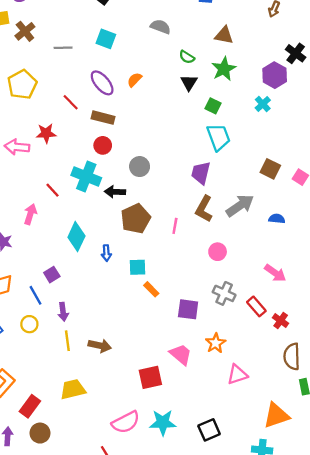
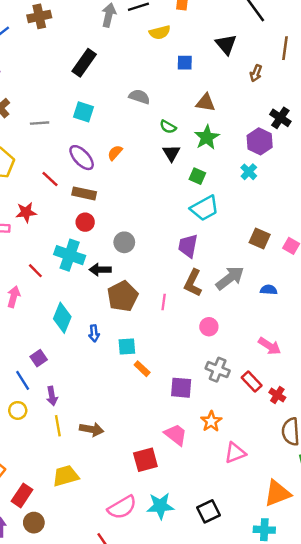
cyan trapezoid: (219, 137) -> (205, 208), turned 84

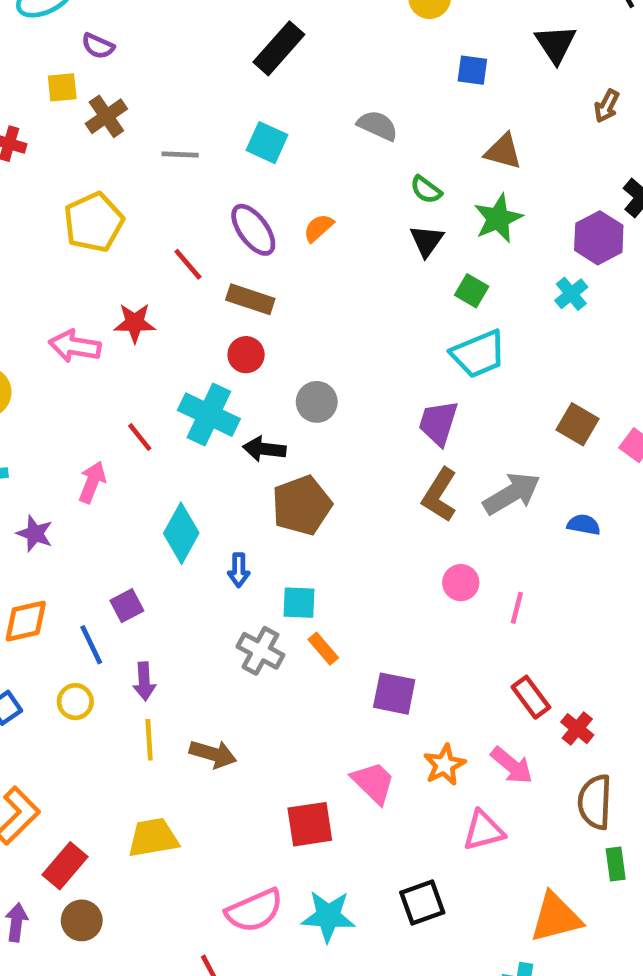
pink line: (164, 302) -> (517, 608), moved
pink arrow: (270, 346) -> (512, 765), moved
gray cross: (218, 370) -> (260, 651), moved
black square: (208, 511) -> (422, 902), moved

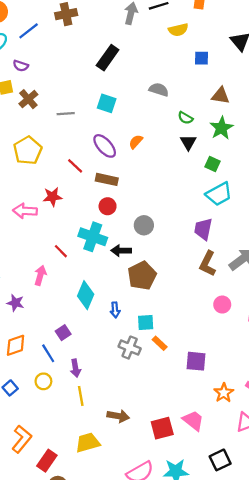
brown arrow: (213, 754) -> (118, 416), moved
pink trapezoid: (373, 783) -> (193, 421), moved

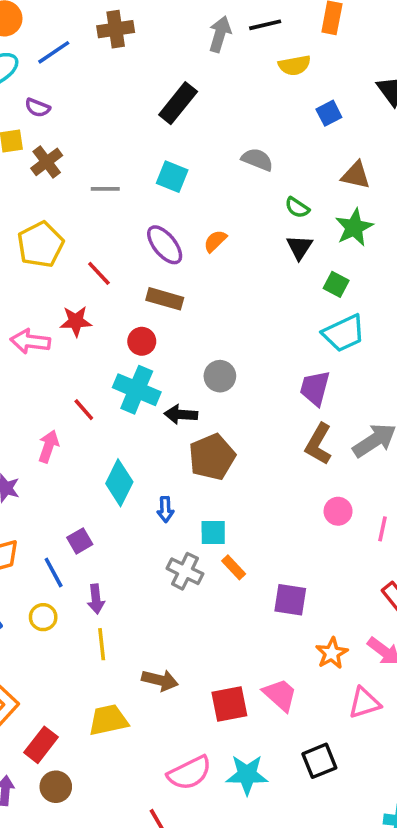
blue square: (201, 58) -> (329, 113), turned -32
red line: (75, 166) -> (99, 273), moved
red circle: (108, 206) -> (142, 341), moved

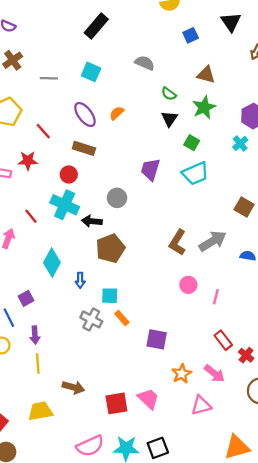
purple trapezoid: (315, 388) -> (150, 169), moved
black square: (319, 761) -> (158, 448), moved

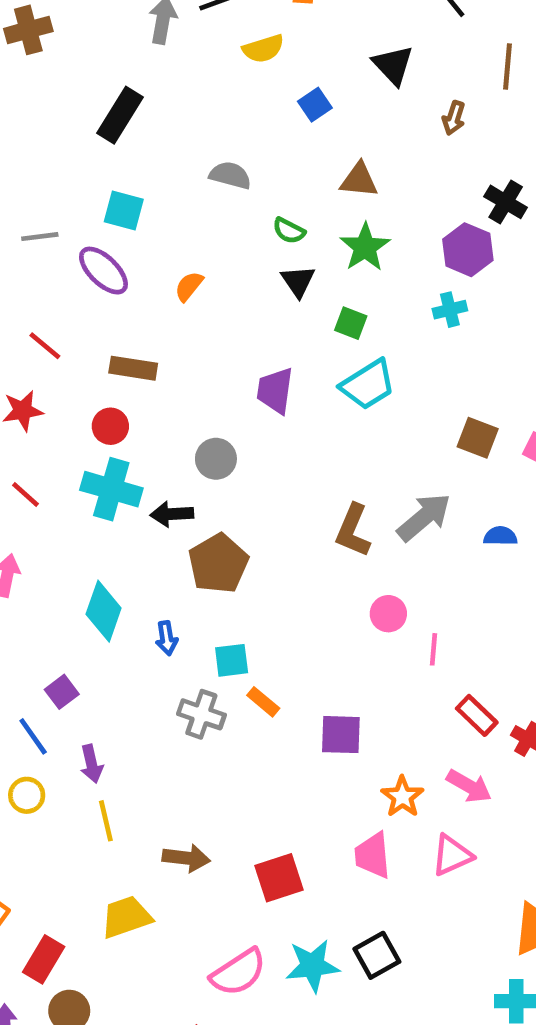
purple ellipse: (85, 115) -> (103, 271), moved
cyan cross: (240, 143) -> (450, 310), turned 35
red line: (31, 216) -> (25, 494), moved
pink line: (216, 297) -> (434, 649), moved
pink trapezoid: (148, 399) -> (373, 855), moved, turned -130

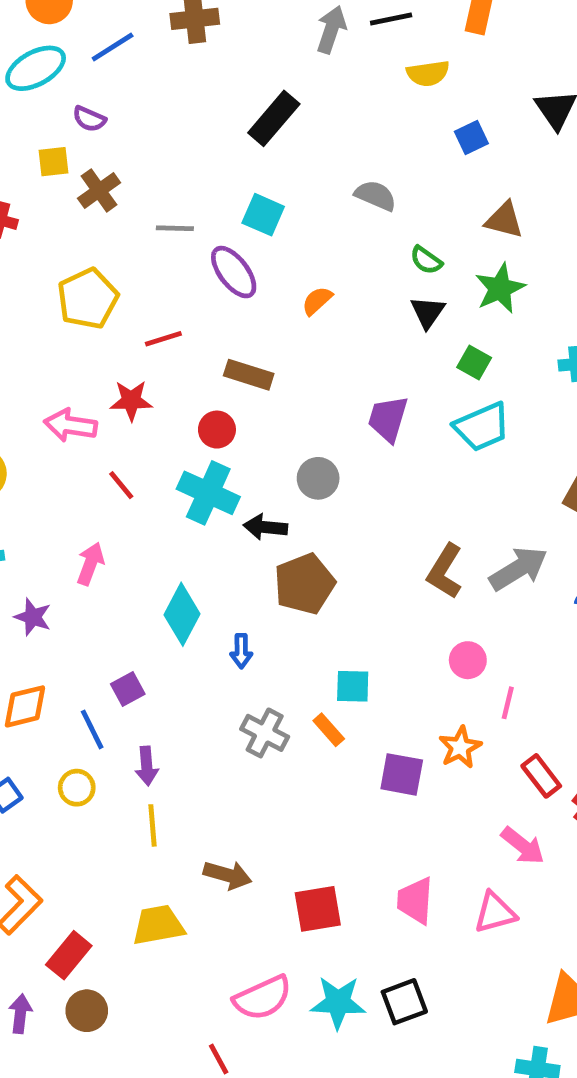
red line: (45, 346) -> (163, 339), turned -66
cyan square: (232, 660) -> (353, 686), moved
orange star: (402, 797) -> (460, 747), moved

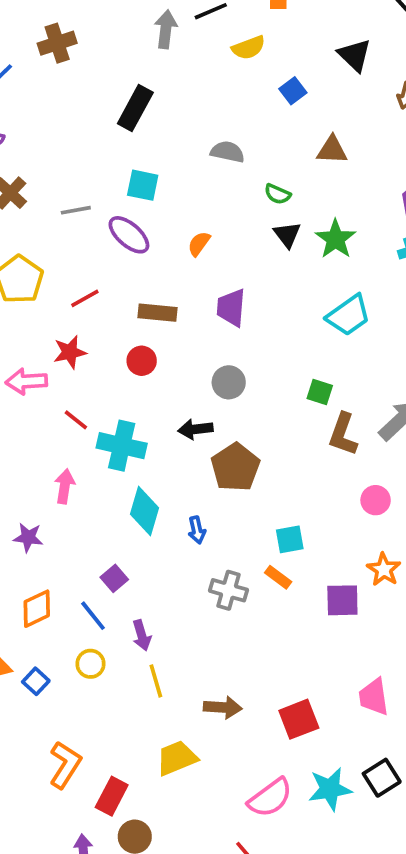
green star: (500, 288) -> (336, 239), moved
green square: (474, 362) -> (320, 392), moved
purple trapezoid: (388, 419) -> (231, 308), moved
cyan cross: (208, 493) -> (122, 446), moved

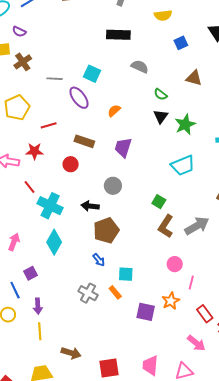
black rectangle: (135, 108) -> (118, 35), moved, turned 50
pink arrow: (65, 486) -> (14, 242), moved
blue arrow: (197, 530) -> (99, 260), moved, turned -40

